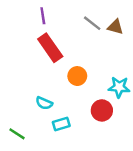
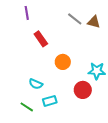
purple line: (43, 16) -> (27, 13), moved
red rectangle: (50, 48) -> (41, 39), size x0.7
green line: (17, 134) -> (27, 107), moved

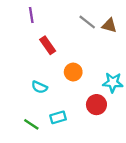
cyan semicircle: (36, 84) -> (39, 87), moved

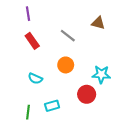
gray line: (87, 22) -> (68, 36), moved
red rectangle: (48, 45) -> (32, 41), moved
green line: (31, 124) -> (28, 112), turned 64

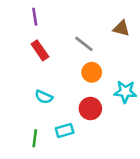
orange circle: (66, 65) -> (92, 72), moved
red circle: (87, 94) -> (90, 109), moved

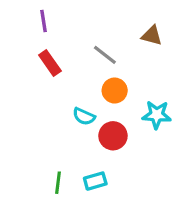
cyan semicircle: (44, 97) -> (84, 116), moved
cyan rectangle: (65, 130) -> (95, 181), moved
green line: (35, 138) -> (58, 183), moved

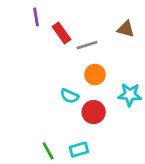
gray line: (105, 55) -> (87, 45), turned -55
red rectangle: (50, 63) -> (61, 33), moved
green line: (58, 183) -> (48, 151), turned -36

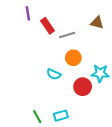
red circle: (94, 112) -> (83, 87), moved

